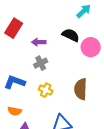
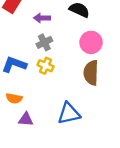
pink circle: (91, 47) -> (91, 42), moved
yellow cross: (46, 90) -> (46, 66), moved

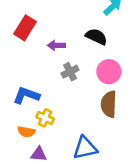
gray cross: (44, 42) -> (70, 72), moved
yellow cross: (46, 66) -> (45, 118), moved

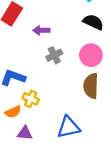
black semicircle: (96, 37) -> (93, 22), moved
orange semicircle: (26, 132) -> (13, 112), turned -35

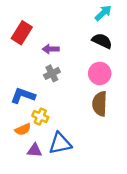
gray cross: (54, 55) -> (52, 73), moved
blue triangle: (68, 127) -> (60, 143), moved

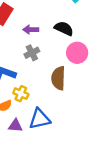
black semicircle: (102, 41) -> (64, 28), moved
brown semicircle: (100, 104) -> (58, 78), moved

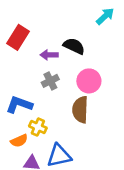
black semicircle: (64, 28) -> (74, 46), moved
pink circle: (77, 53) -> (89, 81), moved

